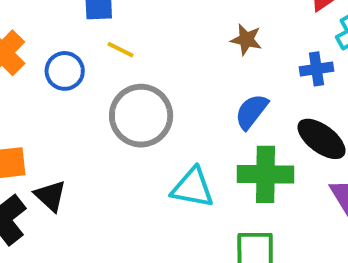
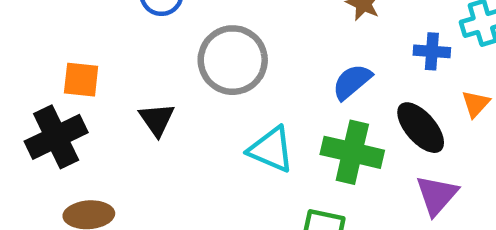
black triangle: (50, 196) -> (157, 119), moved

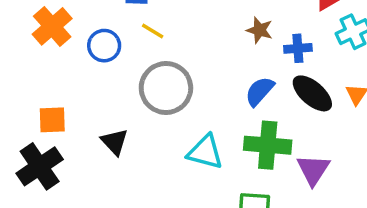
blue cross: (432, 51) -> (298, 48), moved
black ellipse: (421, 128) -> (312, 93), moved
purple triangle: (437, 195) -> (313, 170), moved

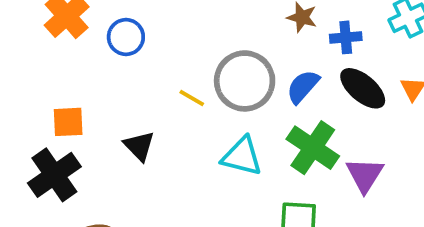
yellow line: (153, 31) -> (192, 98), moved
gray circle: (166, 88) -> (245, 81), moved
green cross: (268, 145) -> (313, 148), turned 30

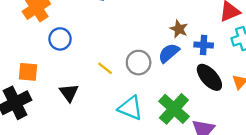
blue circle: (126, 37) -> (60, 39), moved
gray circle: (245, 81) -> (139, 63), size x0.7
blue semicircle: (303, 87) -> (169, 53), moved

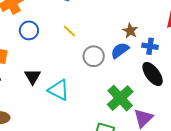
yellow line: (105, 68) -> (69, 31), moved
cyan triangle: (130, 108) -> (59, 90), moved

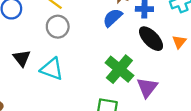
gray circle: (94, 56) -> (58, 27), moved

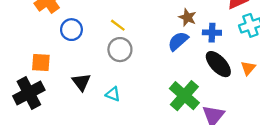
cyan triangle: (52, 69) -> (113, 94), size x0.6

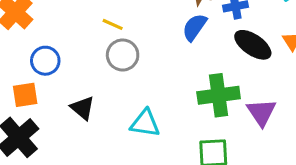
blue circle: (71, 30) -> (45, 61), moved
cyan triangle: (113, 94) -> (145, 123), moved, size x1.5
green cross: (184, 96) -> (219, 95), turned -36

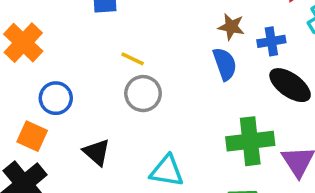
blue semicircle: (195, 27) -> (225, 64), turned 124
orange square: (25, 95) -> (32, 136), turned 32

